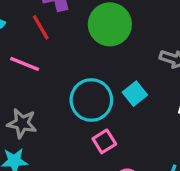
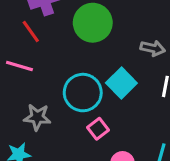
cyan square: (135, 94) -> (121, 83), size x1.4
gray star: (22, 123) -> (37, 117), moved

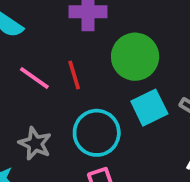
red line: (31, 32) -> (74, 75), moved
cyan square: (121, 83) -> (149, 108), moved

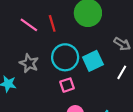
cyan square: (149, 108) -> (93, 61), moved

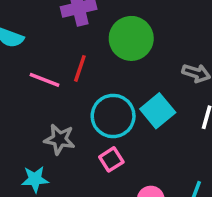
red line: (52, 23) -> (80, 68), turned 49
pink square: (67, 85) -> (111, 159), moved

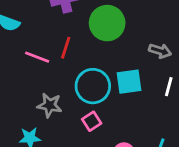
cyan square: (158, 111) -> (129, 82), turned 32

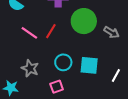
gray arrow: (160, 51) -> (111, 32), moved
cyan circle: (93, 86) -> (63, 62), size x0.7

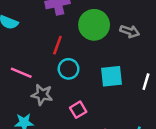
pink line: (29, 33) -> (21, 73), moved
cyan circle: (63, 62) -> (69, 69), moved

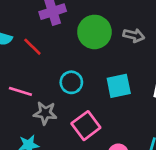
red line: (57, 45) -> (32, 47), moved, turned -60
pink square: (78, 110) -> (86, 126), size x1.5

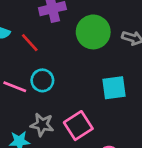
cyan circle: (71, 82) -> (42, 80), moved
gray star: (45, 113) -> (42, 125), moved

